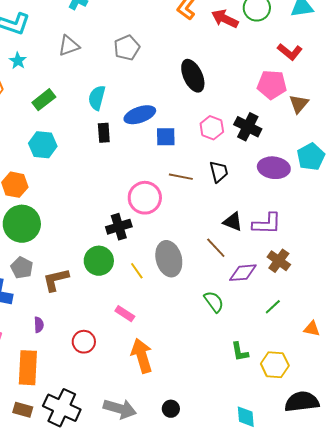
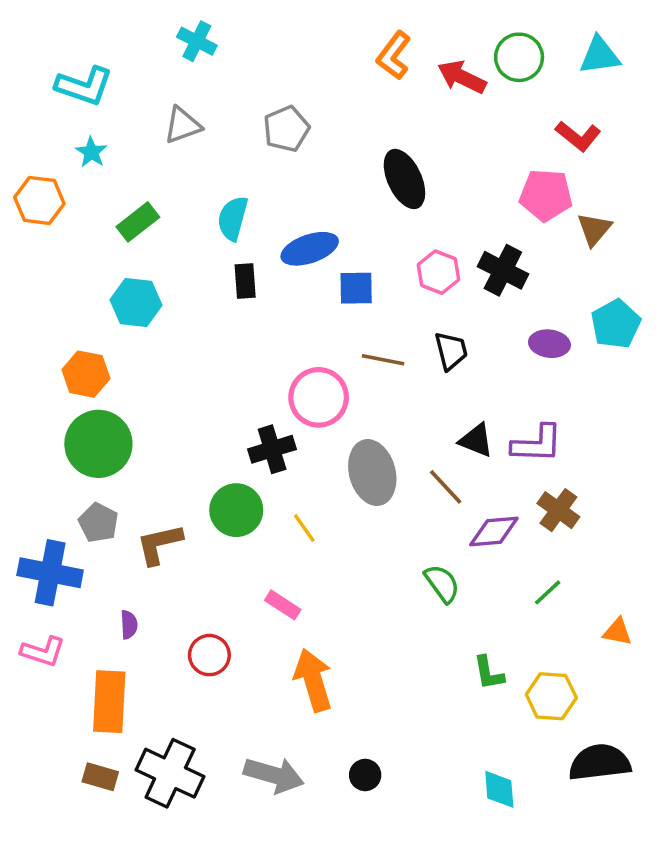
purple ellipse: (274, 168) -> (549, 344), size x0.7
gray ellipse: (169, 259) -> (372, 473), moved

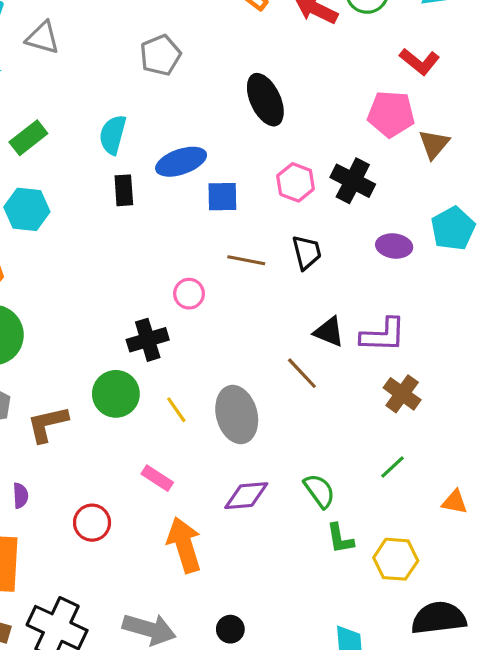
gray triangle: (183, 125) -> (43, 38), moved, turned 36
pink circle: (319, 397) -> (189, 294), size x0.6
gray ellipse: (372, 473) -> (237, 415), moved
purple diamond: (494, 532) -> (246, 496), moved
green semicircle: (442, 583) -> (319, 491), moved

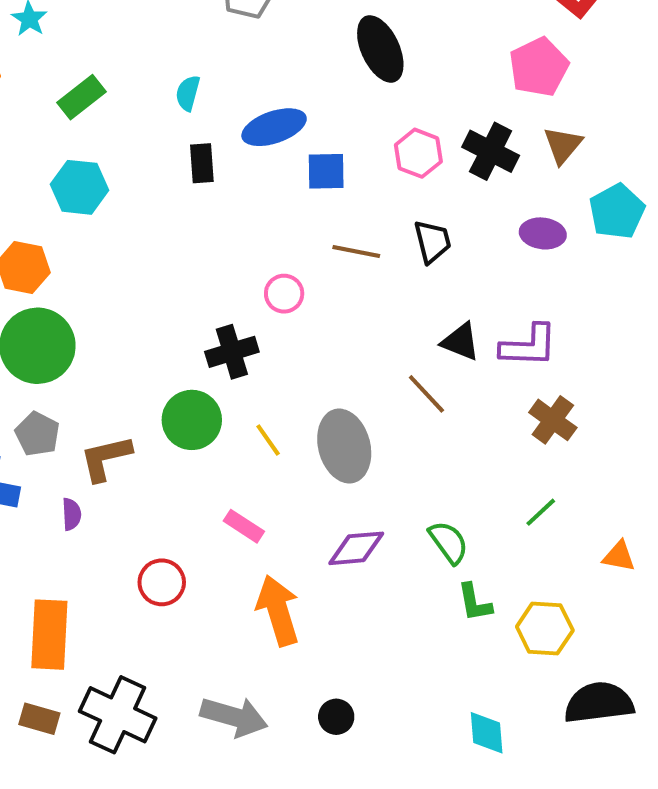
pink pentagon: (391, 114) -> (539, 67), turned -30
cyan semicircle: (113, 135) -> (188, 93), size x0.7
brown triangle: (434, 144) -> (563, 145), moved
purple semicircle: (20, 496) -> (71, 514), moved

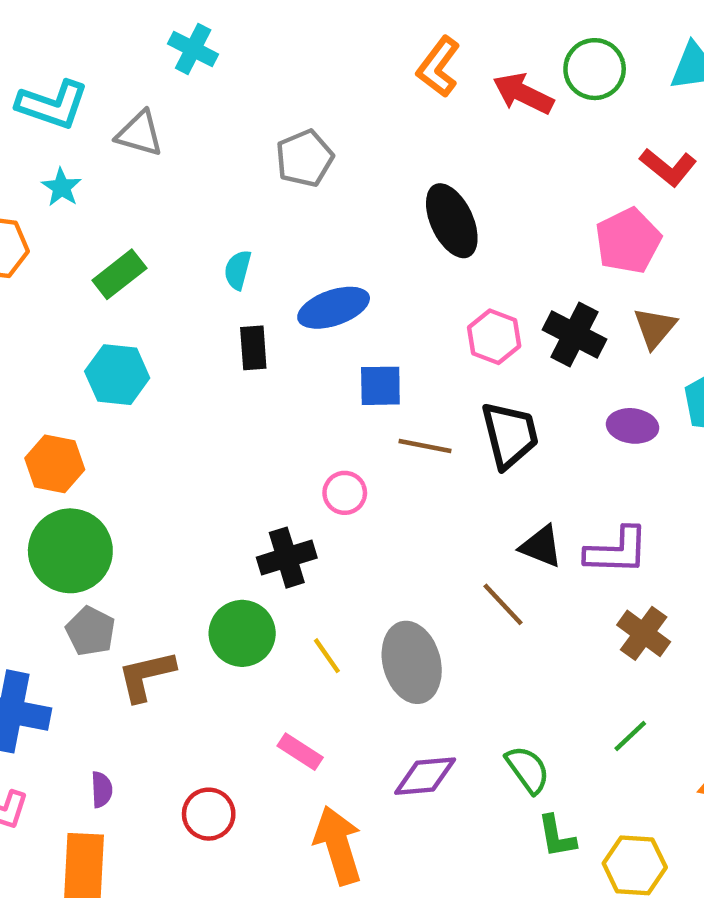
blue square: (326, 171) -> (380, 386), moved
black trapezoid: (432, 241) -> (510, 435), size x1.4
gray pentagon: (37, 434) -> (90, 631), moved
purple semicircle: (71, 514) -> (102, 790), moved

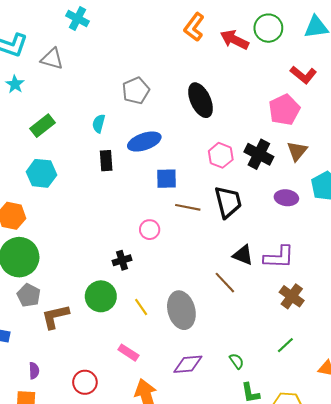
gray pentagon: (305, 158) -> (136, 91), moved
black cross: (287, 558) -> (122, 260), size x0.7
green semicircle: (528, 769) -> (237, 361), size x0.7

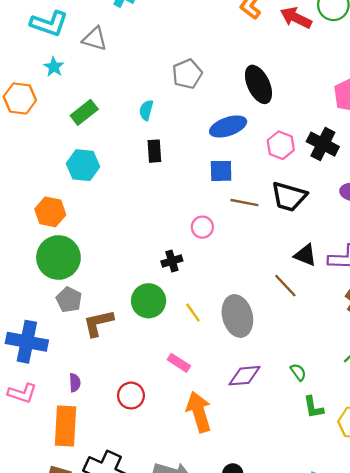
blue ellipse: (144, 142) -> (228, 127), moved
black trapezoid: (228, 202) -> (289, 197), turned 120

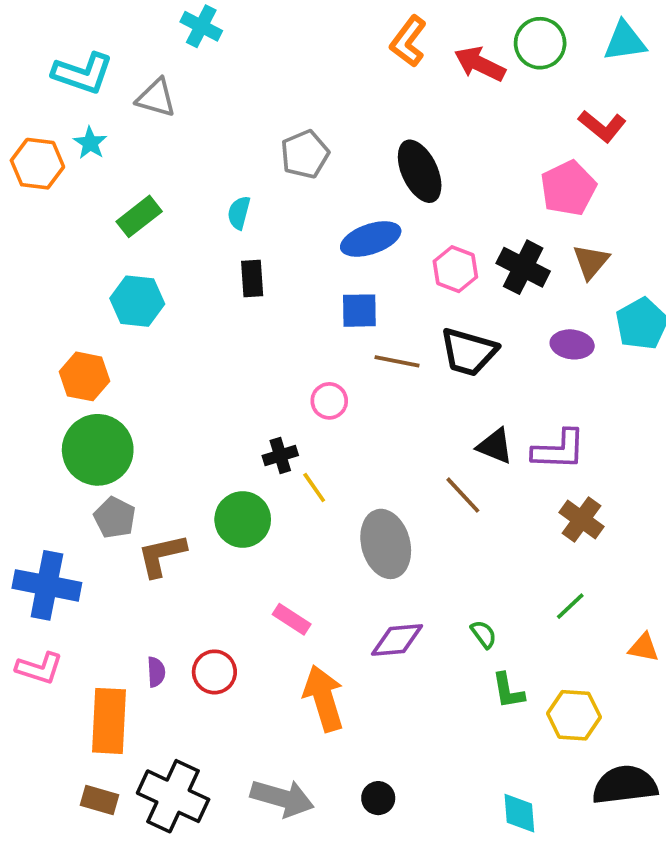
orange hexagon: (20, 98) -> (37, 164), moved
yellow line: (193, 312) -> (314, 487), moved
purple semicircle: (75, 383) -> (156, 672), moved

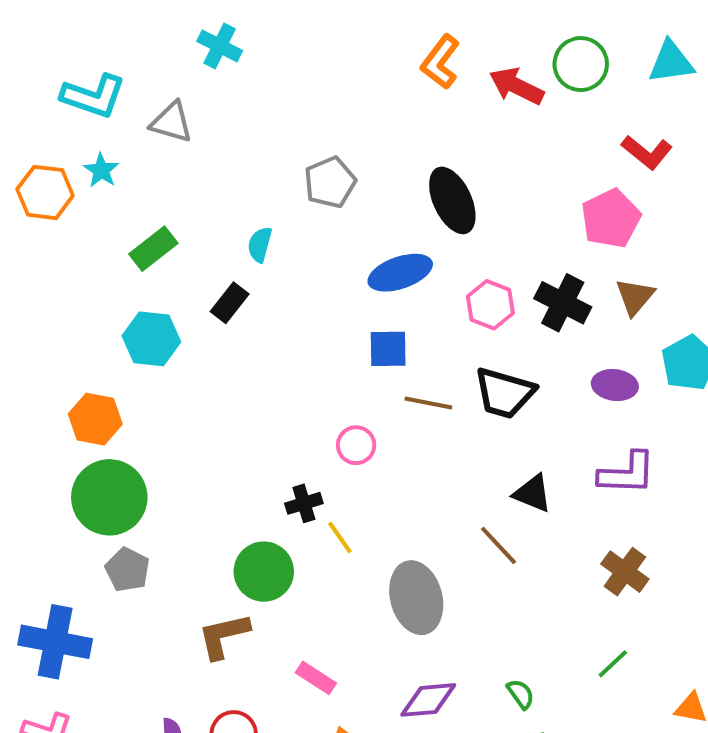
black rectangle: (252, 279) -> (230, 303), moved, turned 42
purple L-shape: (559, 450) -> (627, 473), moved
brown L-shape: (162, 555) -> (224, 636), moved

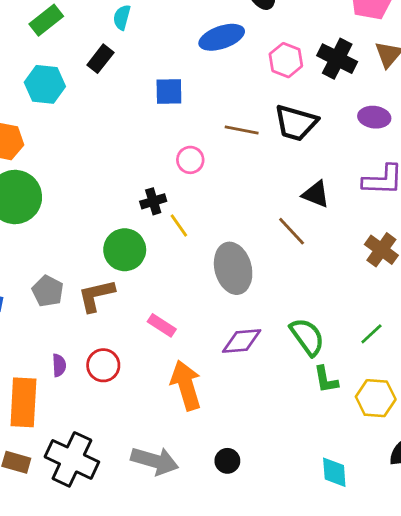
blue square: (388, 349) -> (169, 91), moved
gray pentagon: (127, 570) -> (48, 291), moved
green line: (613, 664) -> (371, 334), moved
green semicircle: (521, 694) -> (307, 337), size x1.8

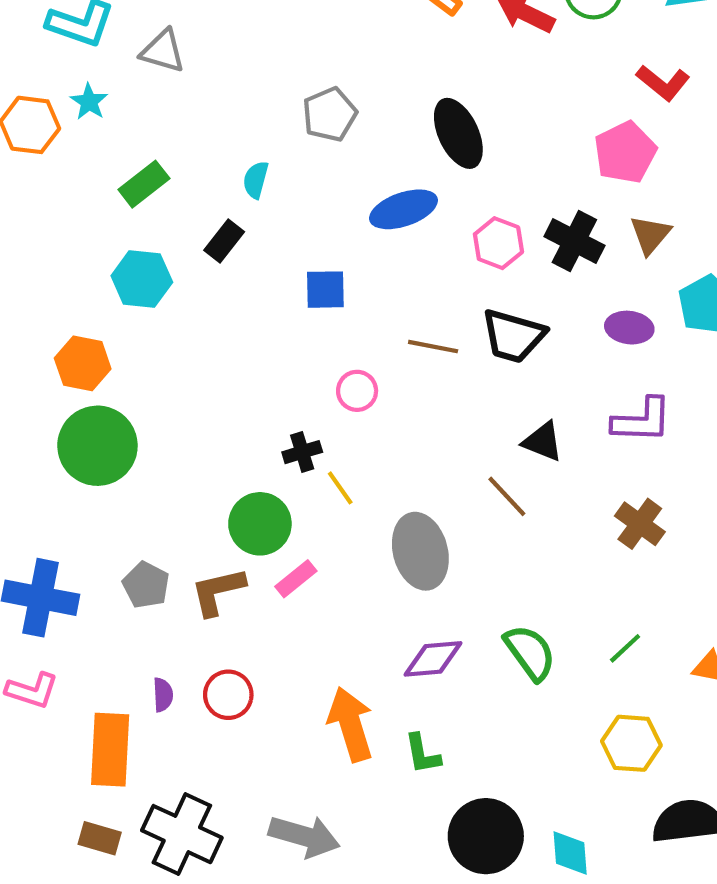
pink rectangle: (162, 325) -> (296, 579), moved, turned -72
green L-shape: (326, 380) -> (422, 754), moved
black circle: (227, 461) -> (486, 836), moved, size x2.0

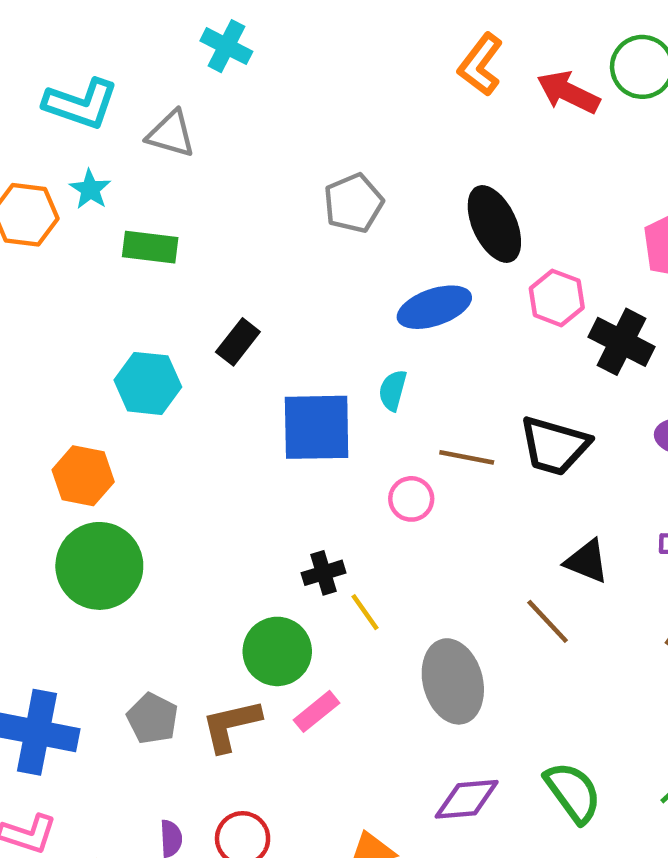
cyan semicircle: (256, 180) -> (393, 390), moved
green rectangle: (144, 184) -> (150, 247), moved, turned 45
pink hexagon: (498, 243) -> (557, 298), moved
blue square: (325, 290) -> (317, 427), moved, size x1.6
pink circle: (357, 391) -> (411, 499), moved

